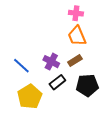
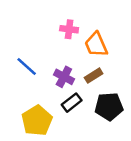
pink cross: (76, 13) -> (69, 29), moved
blue line: (21, 66) -> (27, 67), moved

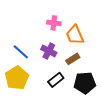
purple cross: (64, 77) -> (49, 51), moved
yellow pentagon: (37, 121) -> (17, 78), moved

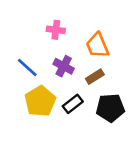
pink cross: (54, 23) -> (56, 30), moved
yellow pentagon: (17, 78) -> (40, 101), moved

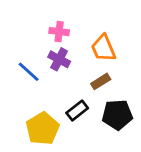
purple cross: (64, 66) -> (59, 59), moved
yellow pentagon: (40, 101) -> (42, 129), moved

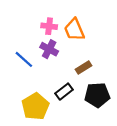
orange trapezoid: (103, 48) -> (74, 30), moved

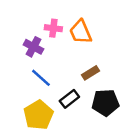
purple cross: (49, 49) -> (33, 47), moved
blue line: (24, 59) -> (41, 78), moved

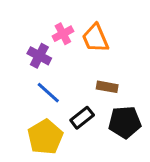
pink cross: (53, 28) -> (63, 34), turned -35
brown rectangle: (91, 73) -> (107, 87), turned 42

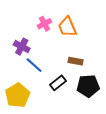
purple cross: (39, 56) -> (22, 47), moved
yellow pentagon: (45, 137) -> (18, 95), moved

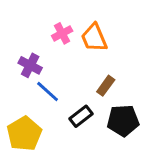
brown rectangle: (76, 61) -> (106, 86), turned -64

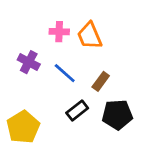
pink cross: (62, 33) -> (59, 32), turned 30
blue line: (48, 92) -> (65, 73), moved

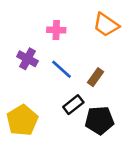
orange trapezoid: (90, 36) -> (106, 25), moved, turned -32
black pentagon: (117, 115) -> (99, 120), moved

